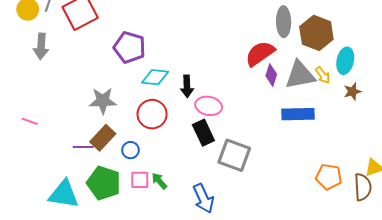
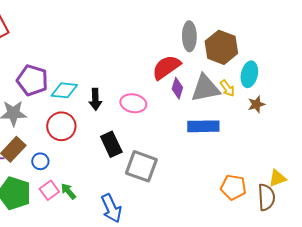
purple pentagon: (129, 47) -> (32, 80), moved
pink ellipse: (209, 106) -> (133, 103), moved
pink square: (140, 180) -> (49, 190), turned -36

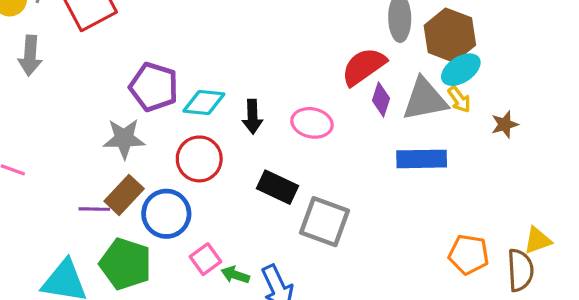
cyan ellipse: (249, 74) -> (461, 70), moved, turned 45
black rectangle: (111, 144) -> (278, 187), turned -40
blue circle: (40, 161) -> (166, 214), size x1.8
pink square: (49, 190) -> (205, 259), moved
green arrow: (68, 191) -> (235, 275), moved, turned -30

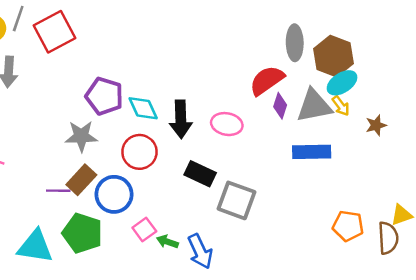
cyan diamond: (204, 103) -> (143, 108), turned 60
black arrow: (252, 117) -> (181, 119), size x1.4

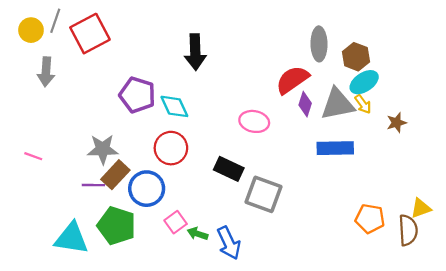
brown hexagon: (334, 56) -> (356, 57), size x0.7
black arrow: (181, 119) -> (195, 52), moved
gray star: (81, 136) -> (103, 149), moved

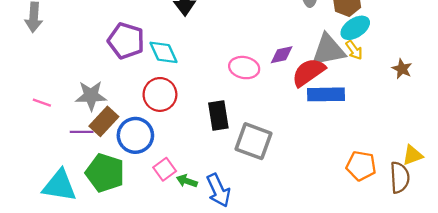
red semicircle: (292, 80) -> (308, 72), moved
purple diamond: (305, 104) -> (282, 55), moved, turned 60
brown star: (397, 123) -> (402, 69), moved, turned -30
pink line: (33, 156) -> (42, 103), moved
black rectangle: (229, 169) -> (218, 116), turned 56

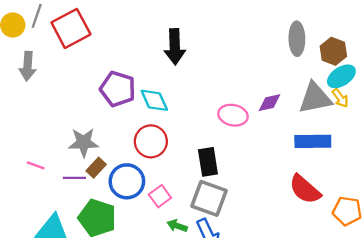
red semicircle: (308, 72) -> (305, 189), moved, turned -104
pink line: (42, 103) -> (36, 165), moved
brown rectangle: (104, 121) -> (96, 168), size x0.7
gray square: (254, 141) -> (209, 198), moved
pink square: (165, 169) -> (160, 196), moved

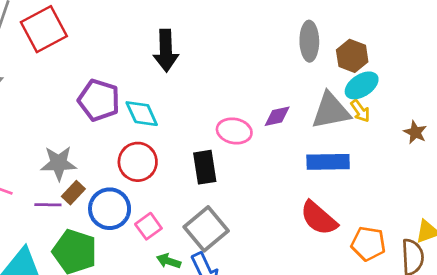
black rectangle: (208, 162) -> (205, 167), moved
gray square: (209, 198) -> (206, 229), turned 30

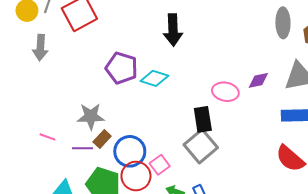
cyan diamond: (142, 114) -> (154, 78), turned -48
red circle: (138, 162) -> (136, 176), moved
gray square: (206, 229) -> (201, 146), moved

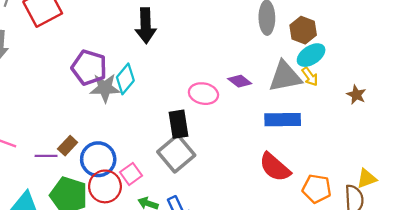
cyan diamond: (154, 78) -> (125, 79), turned -68
purple diamond: (258, 80) -> (240, 81), turned 50
gray star: (91, 116) -> (105, 88), moved

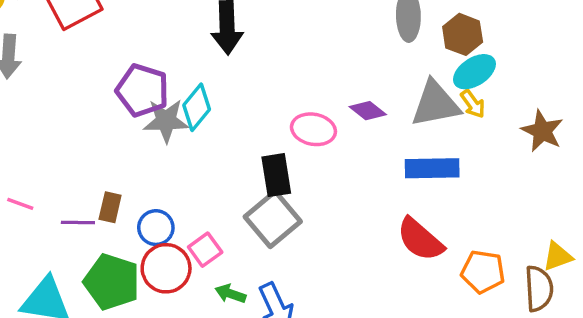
brown star: (356, 95) -> (542, 131), size x1.4
brown rectangle: (68, 146) -> (110, 207), turned -30
blue circle: (98, 159) -> (156, 228), size x0.7

